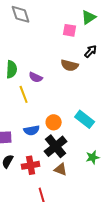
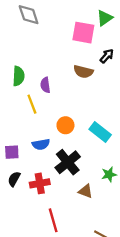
pink square: (70, 30) -> (83, 33), size x1.5
purple semicircle: (36, 77) -> (45, 85), turned 56
orange circle: (54, 122) -> (65, 125), moved
brown triangle: (61, 169) -> (86, 191), moved

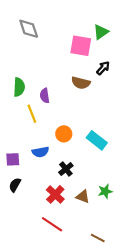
black cross: (68, 162) -> (66, 169), size x0.6
green star: (109, 174) -> (105, 191), moved
red cross: (40, 183) -> (55, 194), moved, turned -36
red line: (53, 220) -> (52, 224), turned -40

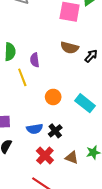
black arrow: (103, 68) -> (91, 56), moved
blue semicircle: (40, 152) -> (35, 129), moved

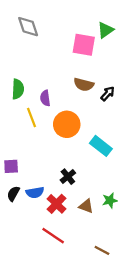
orange circle: (53, 97) -> (67, 124), moved, size x1.5
blue semicircle: (35, 129) -> (35, 192), moved

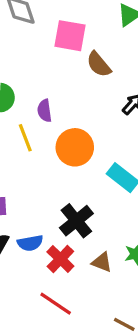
pink square: (84, 45) -> (70, 36), moved
brown semicircle: (84, 85) -> (99, 64), moved, turned 36
black cross: (68, 177) -> (76, 221), size x1.5

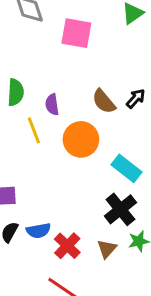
brown semicircle: (99, 64) -> (104, 101), moved
black cross: (76, 221) -> (120, 209), moved
brown triangle: (102, 262) -> (107, 249), turned 50

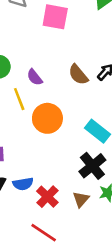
purple semicircle: (52, 104) -> (35, 77), turned -30
orange circle: (81, 139) -> (47, 118), moved

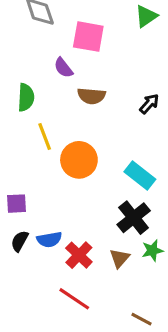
brown semicircle: (78, 75) -> (91, 96), moved, turned -45
purple semicircle: (35, 77) -> (63, 68), moved

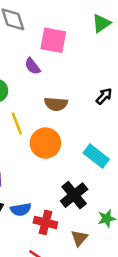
brown semicircle: (91, 96) -> (56, 104), moved
black cross: (134, 218) -> (74, 195), moved
red cross: (79, 255) -> (45, 222), turned -30
brown triangle: (120, 258) -> (79, 238), moved

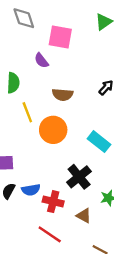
brown triangle: (79, 238) -> (84, 216), turned -42

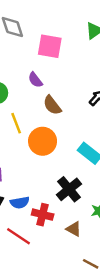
purple semicircle: (41, 61) -> (35, 80), moved
brown semicircle: (63, 95) -> (52, 105), turned 48
red line: (50, 234) -> (18, 236), moved

